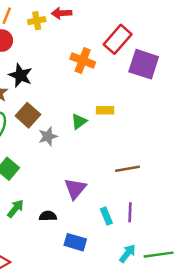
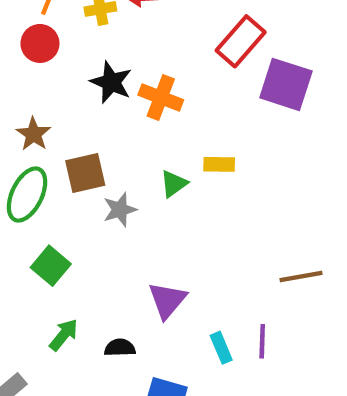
orange cross: (83, 60) -> (161, 97), moved
black star: (20, 75) -> (111, 82), moved
brown square: (28, 115) -> (85, 173), turned 35
brown line: (127, 169) -> (301, 276), moved

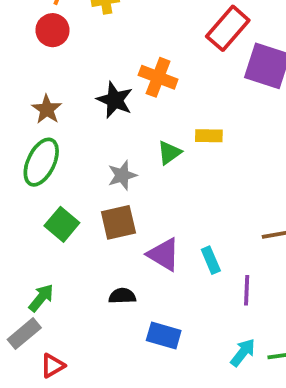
black star: (111, 82) -> (115, 100), moved
brown square: (85, 173) -> (118, 222), moved
purple triangle: (167, 300) -> (164, 254), turned -39
green arrow: (64, 335) -> (41, 298), moved
cyan rectangle: (221, 348) -> (211, 260), moved

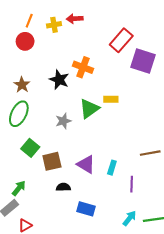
green triangle: (169, 153) -> (89, 109), size x1.5
brown square: (118, 222) -> (52, 161), moved
cyan rectangle: (211, 260) -> (112, 168), turned 40

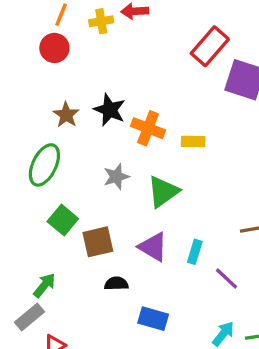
orange cross: (83, 67) -> (148, 128), moved
brown star: (22, 85) -> (66, 115), moved
green triangle: (89, 109) -> (163, 192), moved
purple line: (132, 184) -> (227, 279), turned -49

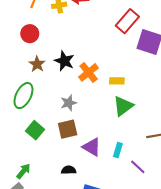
red circle: (54, 48) -> (30, 34), moved
orange cross: (148, 128) -> (89, 72), turned 30
green triangle: (163, 192) -> (123, 106), moved
brown square: (98, 242) -> (68, 129), moved

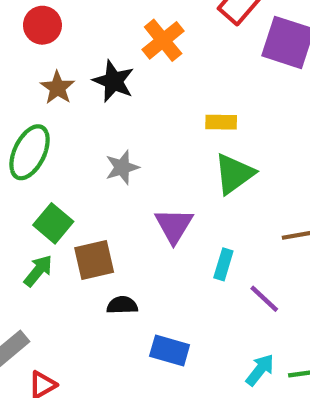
orange cross: (89, 72) -> (163, 40), moved
brown square: (68, 129) -> (94, 260), moved
purple triangle: (92, 147) -> (174, 226), moved, turned 30
green arrow: (23, 171) -> (38, 271), moved

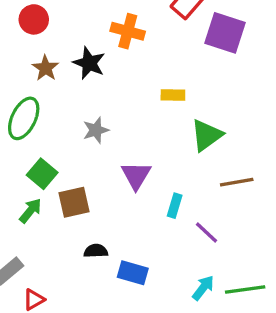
orange cross: (163, 40) -> (128, 31), turned -36
green triangle: (234, 174) -> (207, 135), moved
black semicircle: (122, 305) -> (96, 251), moved

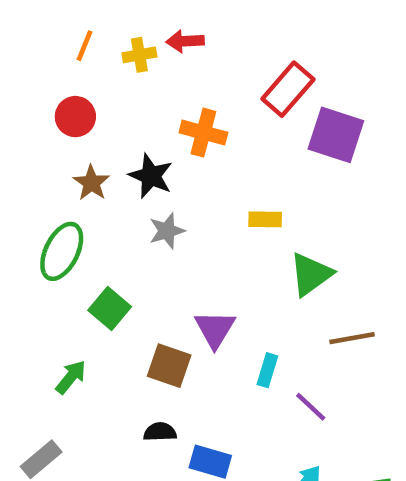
gray star: (96, 130) -> (167, 231), moved
green square: (42, 174) -> (110, 309), moved
brown square: (74, 202) -> (169, 366), moved, turned 32

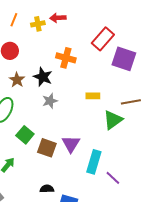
brown line: (352, 338) -> (131, 102), moved
brown square: (169, 366) -> (47, 148), moved
cyan rectangle: (267, 370) -> (94, 162), size x1.6

